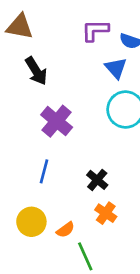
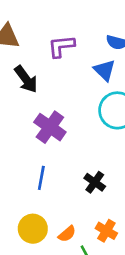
purple L-shape: (95, 30) -> (61, 46), moved
orange cross: (106, 213) -> (106, 231), moved

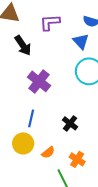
yellow circle: (33, 229) -> (23, 143), moved
orange semicircle: (67, 234) -> (48, 152), moved

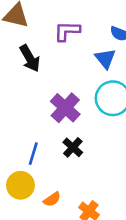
purple cross: (39, 81) -> (65, 108), moved
black cross: (70, 123) -> (73, 147), moved

